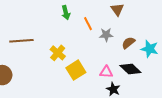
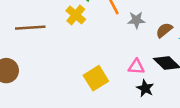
yellow cross: (58, 53) -> (76, 15), moved
yellow square: (76, 70) -> (96, 78), moved

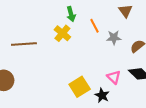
pink triangle: (136, 67) -> (114, 77), turned 40
black star: (145, 88) -> (102, 95), moved

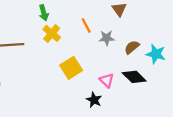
green arrow: (71, 14) -> (44, 13), moved
yellow square: (80, 87) -> (71, 68), moved

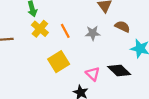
orange line: (86, 25) -> (65, 31), moved
brown semicircle: (132, 47) -> (122, 27), moved, turned 64

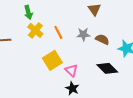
brown semicircle: (122, 27) -> (102, 39), moved
pink triangle: (93, 74) -> (71, 70), moved

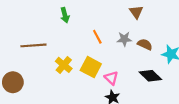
yellow cross: (35, 30) -> (64, 65), moved
yellow square: (52, 60) -> (91, 67), turned -30

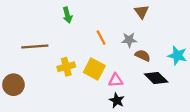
brown semicircle: (145, 44) -> (143, 56), moved
yellow cross: (64, 65) -> (66, 67), turned 35
pink triangle: (111, 78) -> (116, 80), turned -48

